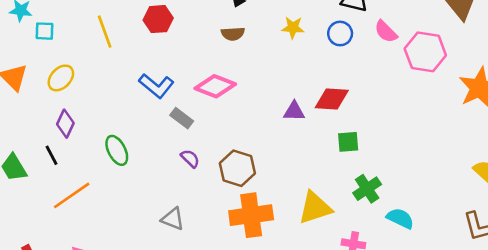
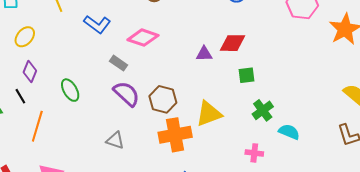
blue L-shape: (156, 86) -> (97, 24), moved
purple semicircle: (190, 159) -> (126, 94), size x1.8
orange line: (72, 195) -> (37, 126), turned -36
yellow triangle: (315, 208) -> (209, 114), moved

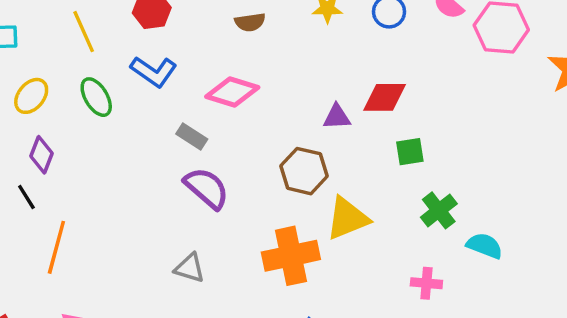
green ellipse: (70, 90) -> (96, 97), moved
brown hexagon: (163, 99) -> (304, 171), moved

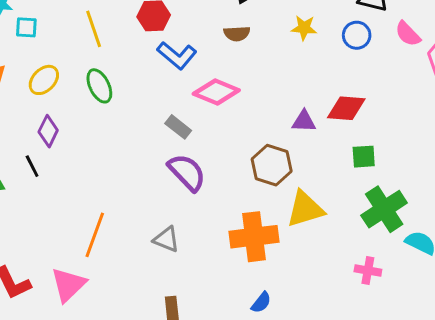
blue L-shape: (154, 72) -> (177, 55), moved
green cross: (439, 210) -> (384, 209), size x1.4
orange line: (56, 247) -> (95, 235), moved

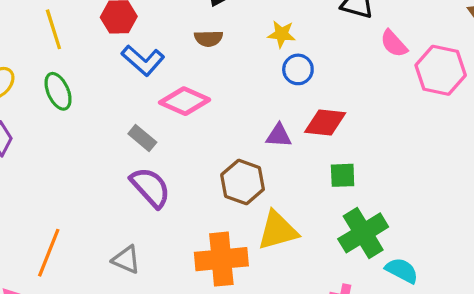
blue circle: (357, 35) -> (298, 69), moved

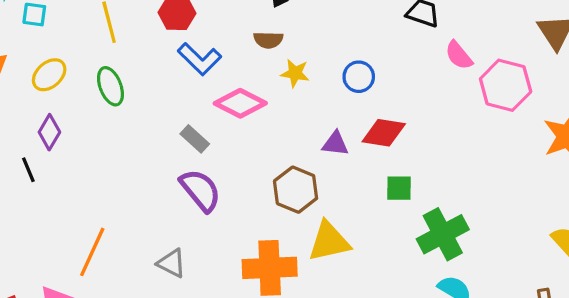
yellow star: (282, 34) -> (295, 73), moved
green cross: (363, 233) -> (443, 234), moved

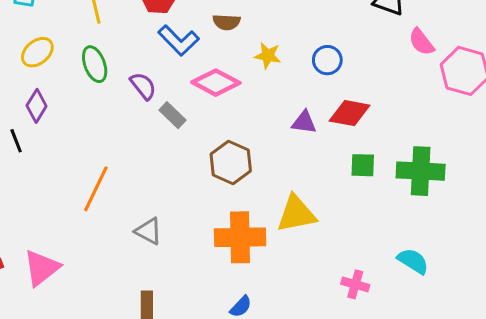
brown semicircle: (268, 40) -> (227, 22), moved
purple semicircle: (200, 190) -> (143, 86), moved, size x0.7
brown hexagon: (296, 190) -> (231, 163), moved
green cross: (443, 234) -> (421, 171), moved, turned 30
orange line: (92, 252) -> (96, 189), moved

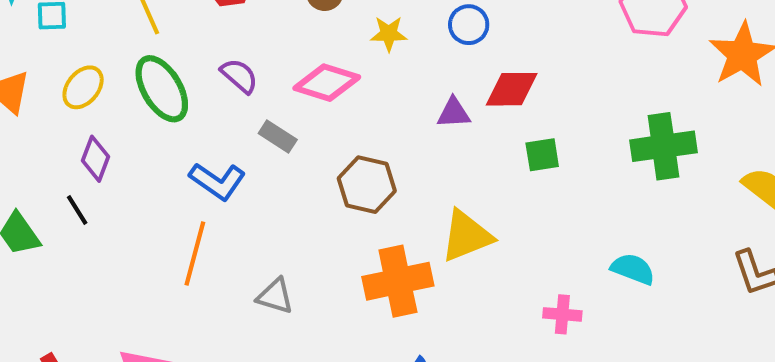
blue L-shape: (179, 40) -> (217, 181), moved
green ellipse: (95, 64) -> (162, 89), size x1.4
purple semicircle: (143, 86) -> (239, 76), moved
green cross: (421, 171) -> (663, 146), moved

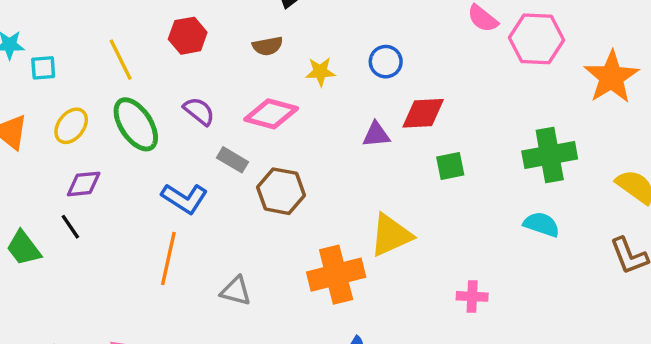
purple diamond: (95, 159) -> (84, 184), turned 66
brown hexagon: (367, 185) -> (281, 191), moved
cyan semicircle: (633, 269) -> (541, 224), moved

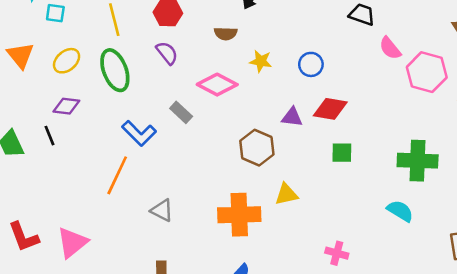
purple semicircle: (199, 111) -> (167, 53), moved
brown hexagon: (281, 191) -> (257, 148), moved
yellow triangle: (391, 235) -> (286, 194), size x0.7

